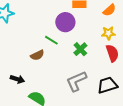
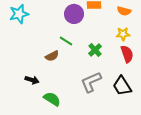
orange semicircle: (109, 10) -> (124, 11), turned 56
purple circle: (65, 22) -> (74, 14), moved
black trapezoid: (107, 85) -> (122, 86), turned -105

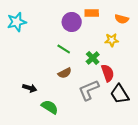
yellow star: (123, 34) -> (112, 40), moved
red semicircle: (127, 54) -> (108, 73), moved
brown semicircle: (52, 56) -> (65, 73), moved

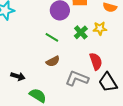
green cross: (93, 58) -> (81, 32), moved
gray L-shape: (89, 90) -> (77, 78), turned 45

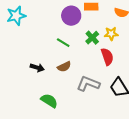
red semicircle: (96, 61) -> (107, 57), moved
black arrow: (18, 76) -> (37, 68), moved

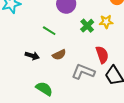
green line: (63, 43) -> (49, 31), moved
red semicircle: (107, 57) -> (102, 55), moved

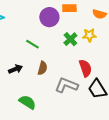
brown semicircle: (59, 55) -> (42, 68), turned -48
black arrow: (32, 56) -> (15, 69), turned -40

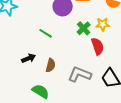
brown semicircle: (42, 68) -> (51, 65), moved
red semicircle: (85, 68) -> (98, 46), moved

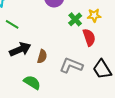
green line: (46, 33) -> (12, 24), moved
black arrow: (29, 58) -> (20, 49), size x1.5

